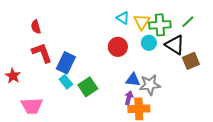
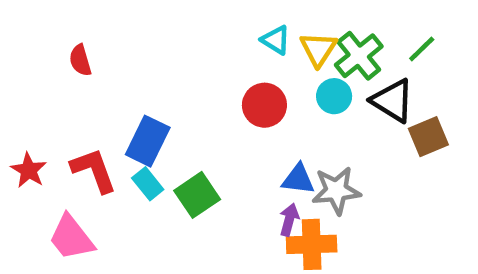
green cross: (160, 25) -> (359, 56), turned -35
red L-shape: (42, 53) -> (94, 170), moved
pink trapezoid: (32, 106) -> (71, 238), turned 55

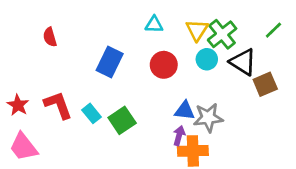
cyan triangle: (276, 40) -> (154, 25), moved, turned -30
green line: (422, 49) -> (273, 30), moved
blue rectangle: (148, 141) -> (110, 62), moved
pink trapezoid: (71, 238) -> (23, 147), moved

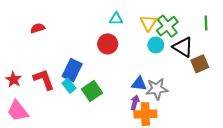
green line: (273, 30) -> (206, 23), turned -48
red semicircle: (50, 37) -> (38, 28), turned 88
blue rectangle: (110, 62) -> (72, 70), moved
red circle: (164, 65) -> (108, 44), moved

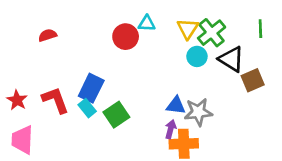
red circle: (108, 44) -> (126, 37), moved
pink trapezoid: (18, 111) -> (22, 140), turned 40

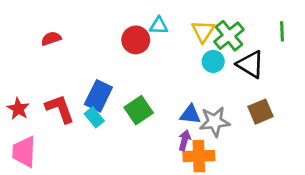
brown square: (253, 80) -> (261, 112), moved
green square: (116, 115) -> (139, 110), moved

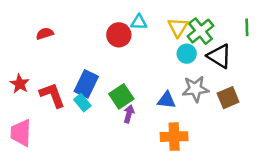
red star: (18, 109) -> (20, 84), moved
gray star: (215, 122) -> (195, 89), moved
purple arrow: (185, 140) -> (129, 114), moved

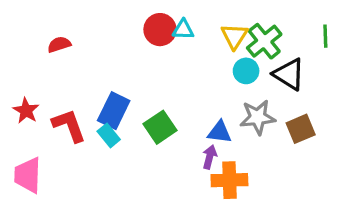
red circle: (119, 35) -> (160, 30), moved
purple arrow: (129, 114) -> (210, 157), moved

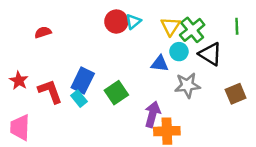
cyan triangle: (183, 30) -> (133, 22), turned -42
brown square: (301, 129) -> (236, 94), moved
blue triangle: (220, 132) -> (160, 64), moved
purple arrow: (210, 157) -> (152, 114), size x1.5

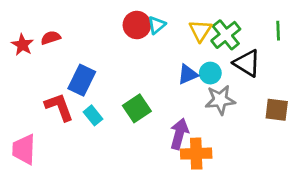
cyan circle: (179, 52) -> (210, 73), moved
blue triangle: (160, 64) -> (188, 74), turned -30
red star: (19, 81) -> (22, 45), moved
blue rectangle: (83, 81) -> (82, 80), moved
brown square: (236, 94) -> (277, 110), turned 30

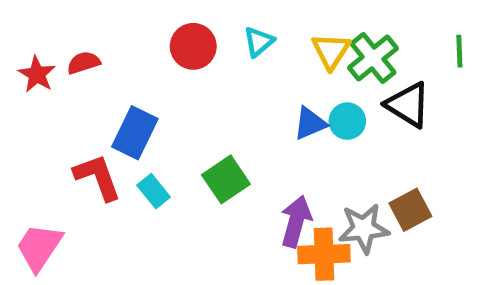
red circle: (137, 25) -> (193, 46), moved
gray star: (220, 100) -> (364, 228), moved
brown square: (277, 110) -> (410, 210), moved, turned -35
pink trapezoid: (24, 149) -> (39, 247), turned 32

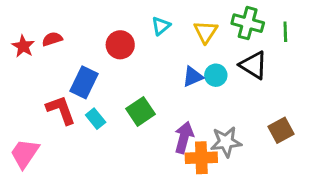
red circle: (193, 46) -> (120, 45), moved
green cross: (373, 58) -> (248, 23), moved, turned -36
brown square: (410, 210) -> (281, 130), moved

